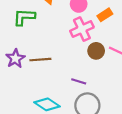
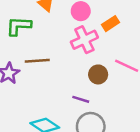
brown circle: (96, 51) -> (98, 74), moved
brown line: (40, 60) -> (37, 61), moved

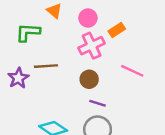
brown circle: (98, 74) -> (89, 79), moved
purple line: (81, 99) -> (98, 103), moved

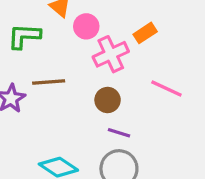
pink circle: (88, 18) -> (86, 26), moved

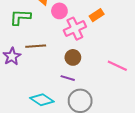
pink line: (166, 89) -> (117, 66), moved
purple line: (119, 133) -> (68, 78), moved

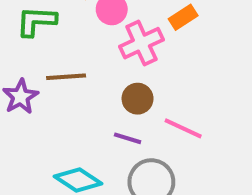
pink line: (117, 66) -> (183, 128), moved

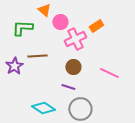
pink line: (183, 128) -> (109, 73), moved

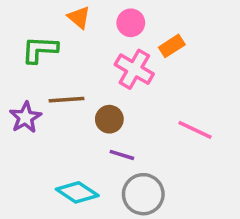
pink circle: (60, 22) -> (131, 23), moved
pink cross: (75, 39) -> (134, 69), turned -35
brown circle: (73, 67) -> (109, 119), moved

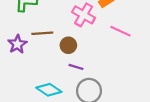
pink line: (195, 130) -> (120, 31), moved

